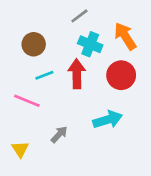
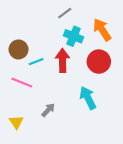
brown circle: (34, 44) -> (19, 49), moved
cyan arrow: (108, 120) -> (88, 98), turned -100

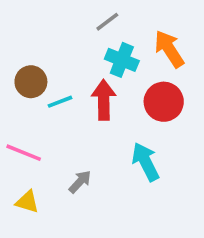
pink line: (22, 82) -> (24, 153), moved
yellow triangle: (16, 122) -> (27, 202), turned -40

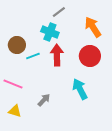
cyan cross: (122, 60) -> (50, 32), moved

